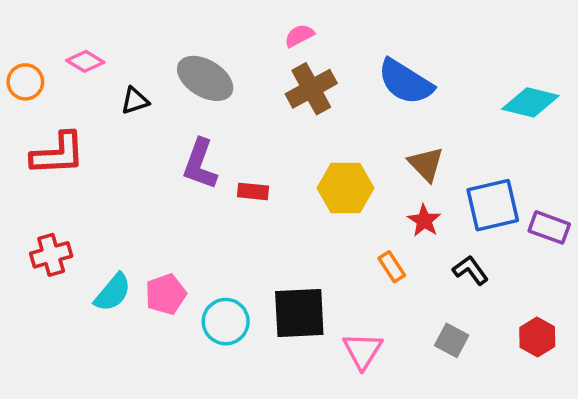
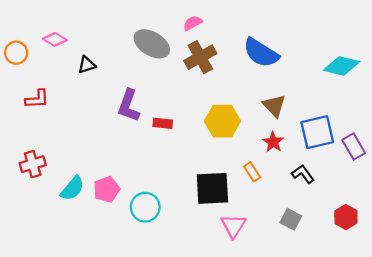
gray ellipse: (205, 78) -> (152, 44), moved
red L-shape: (58, 154) -> (37, 99), size x0.7
purple rectangle: (549, 227) -> (354, 146), turned 40
black square: (299, 313) -> (212, 188), moved

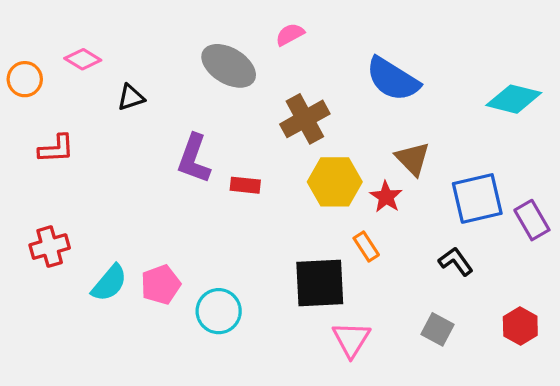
brown cross: (200, 57) -> (305, 119), moved
red star: (273, 142) -> (386, 197), moved
orange rectangle: (252, 172) -> (366, 247), moved

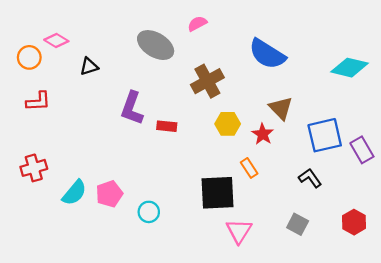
orange circle: (25, 79) -> (29, 57), moved
yellow hexagon: (335, 182) -> (228, 124), size x0.7
cyan circle: (219, 311) -> (149, 212), size x0.7

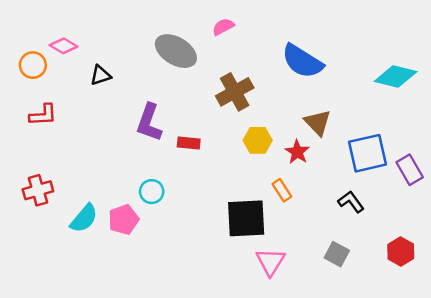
cyan circle: (149, 212) -> (152, 192), moved

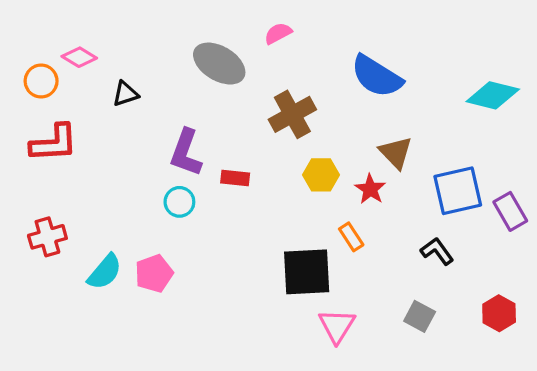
red L-shape: (43, 115) -> (54, 143), size x1.4
cyan circle: (152, 192) -> (179, 202), moved

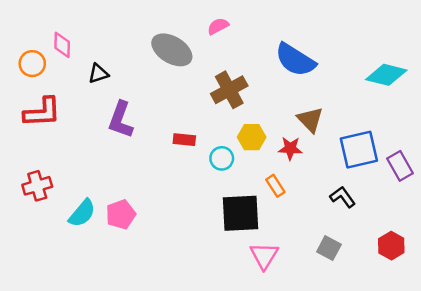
pink diamond: (79, 57) -> (62, 45), turned 60
purple L-shape: (186, 153) -> (121, 120), moved
red star: (370, 189) -> (290, 148), turned -30
cyan circle: (179, 202) -> (222, 158), moved

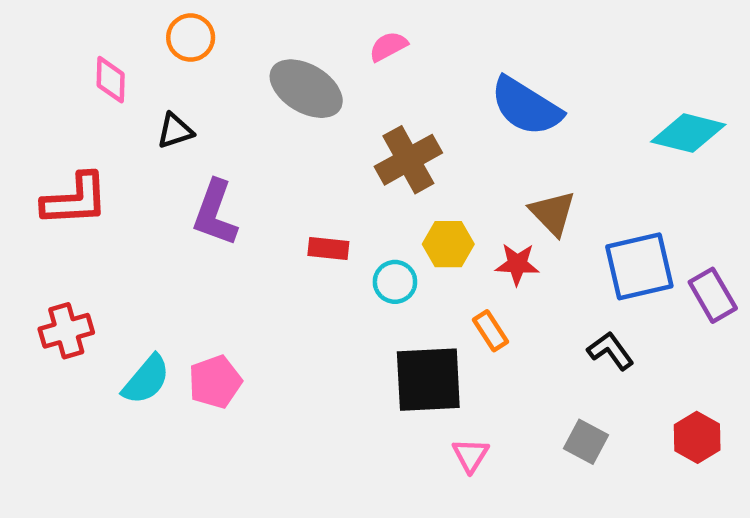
orange circle: (32, 64) -> (191, 38), moved
pink triangle: (264, 256) -> (471, 455), size x0.7

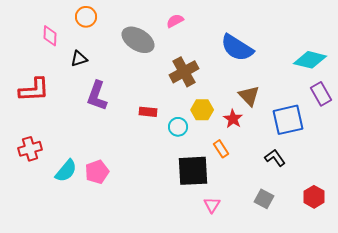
red star: (517, 264) -> (233, 119), turned 30
purple rectangle: (713, 295) -> (321, 94), moved

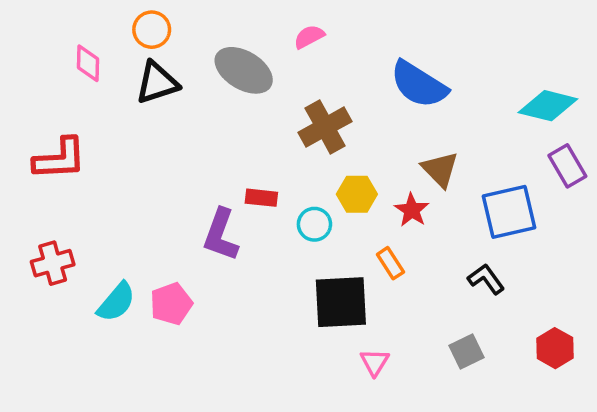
black triangle: (79, 59) -> (157, 83), moved, size x1.5
purple L-shape: (97, 96) -> (221, 235), moved
gray square: (264, 199) -> (467, 352), turned 36

